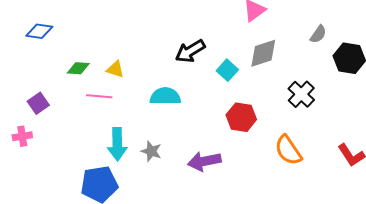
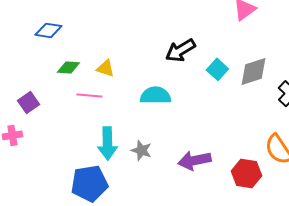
blue diamond: (39, 31) -> (48, 30), moved
gray diamond: (263, 53) -> (253, 71), moved
red hexagon: (241, 117) -> (246, 173), moved

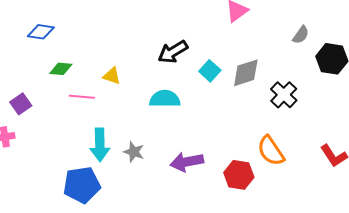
yellow triangle: (105, 68) -> (112, 76), moved
cyan semicircle: (155, 95) -> (165, 99), moved

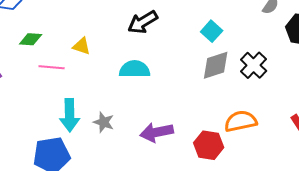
cyan square: (210, 71) -> (212, 31), moved
gray diamond: (246, 73) -> (216, 65), moved
orange semicircle: (271, 151) -> (241, 121), turned 112

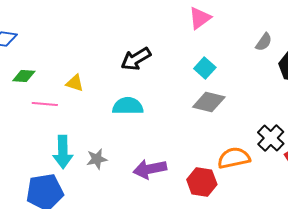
gray diamond: (216, 65) -> (209, 102), turned 32
black cross: (254, 65) -> (271, 138), moved
gray star: (104, 122) -> (97, 159), turned -30

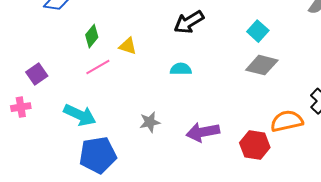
green diamond: (24, 76) -> (92, 36), moved, turned -55
pink line: (45, 104) -> (98, 67), turned -35
cyan semicircle: (128, 106) -> (181, 69), size x0.7
cyan arrow: (63, 152) -> (80, 115), moved, turned -64

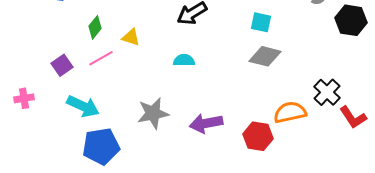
cyan square: (258, 31) -> (261, 22), turned -30
purple square: (37, 74) -> (62, 65), moved
gray star: (150, 122) -> (153, 113), size x1.5

